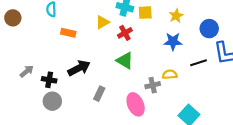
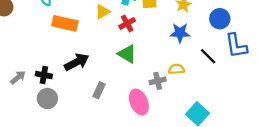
orange rectangle: (68, 33) -> (65, 23), size x1.5
black line: (199, 63) -> (208, 56), turned 63
gray arrow: (27, 71) -> (18, 77), moved

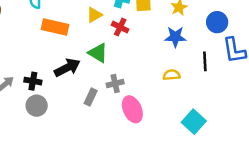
red cross: (127, 23) -> (120, 27), turned -35
green triangle: (127, 54) -> (98, 53), moved
black line: (208, 56) -> (205, 61), turned 42
gray cross: (158, 81) -> (115, 84), moved

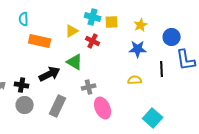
gray rectangle: (91, 97) -> (58, 106), moved, size x1.5

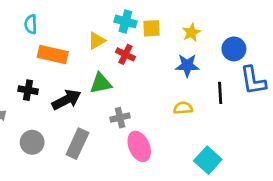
green triangle: (75, 62) -> (101, 83), turned -42
black cross: (22, 85) -> (28, 90), moved

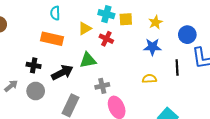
cyan semicircle: (31, 24) -> (55, 13), moved
gray circle: (32, 142) -> (36, 91), moved

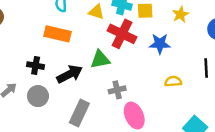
yellow triangle: (85, 28) -> (96, 12), moved, turned 48
red cross: (106, 39) -> (122, 34), size x1.6
blue star: (152, 47) -> (160, 44), moved

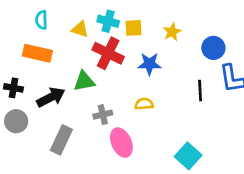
yellow semicircle: (173, 81) -> (144, 104), moved

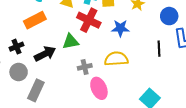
orange rectangle: (37, 53) -> (35, 20), turned -40
black cross: (13, 88) -> (17, 47), turned -32
yellow semicircle: (144, 104) -> (116, 59), size x1.6
gray rectangle: (61, 140) -> (36, 90), moved

